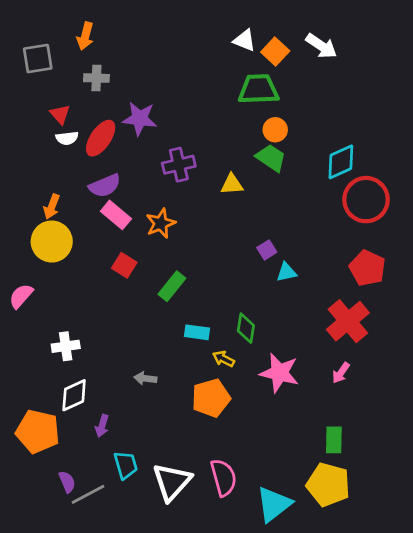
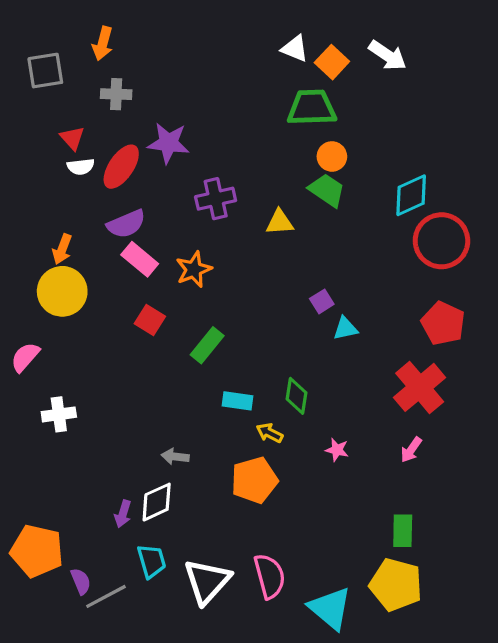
white cross: (66, 346) -> (59, 414), moved
pink star: (279, 373) -> (337, 450), size x0.5
white diamond: (74, 395) -> (157, 502), moved
orange pentagon: (38, 431) -> (37, 551), moved
cyan triangle: (274, 504) -> (330, 608), turned -42

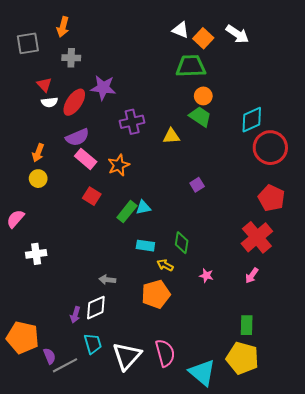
yellow circle: (62, 291) -> (38, 179), size x0.6
cyan triangle: (345, 328) -> (143, 207), moved

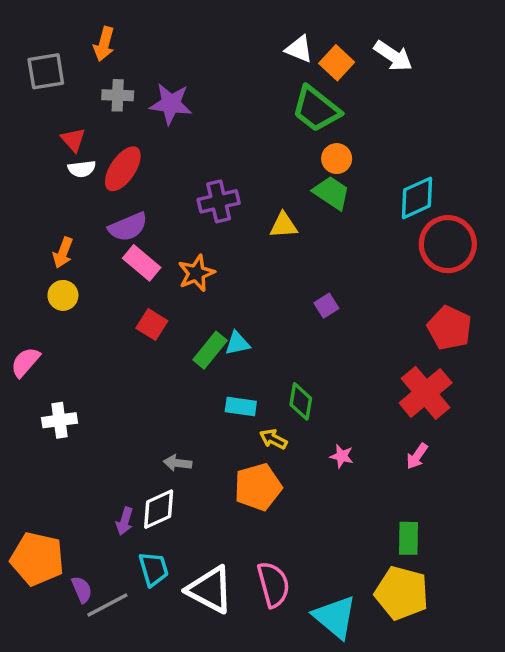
green trapezoid: (191, 66) -> (316, 109), turned -140
purple star: (103, 88) -> (171, 104), moved
white triangle: (127, 356) -> (210, 590), turned -44

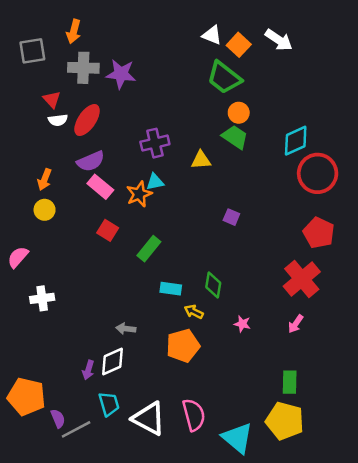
gray cross: (118, 95) -> (83, 68), size x1.4
purple square: (326, 306) -> (231, 217), turned -35
cyan triangle: (237, 343) -> (155, 182), moved

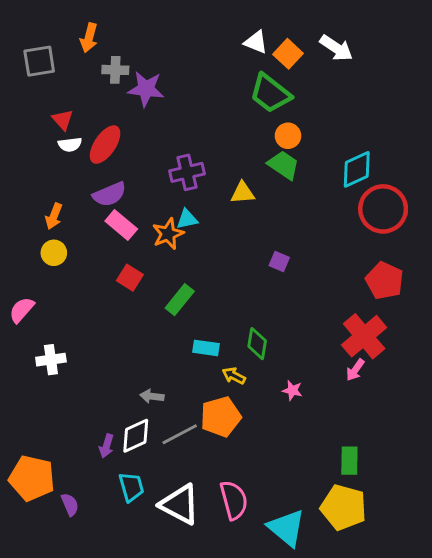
gray cross: (83, 68) -> (115, 70), moved, size x0.7
pink arrow: (296, 324) -> (355, 370), moved
gray line: (76, 429) -> (180, 434), moved

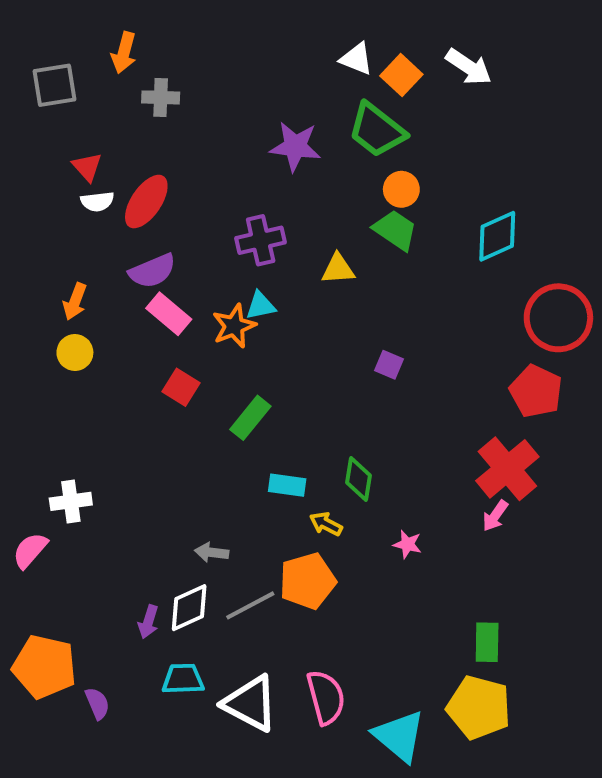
purple star: (146, 89) -> (295, 146), moved
red circle: (383, 209) -> (558, 318), moved
pink semicircle: (22, 310) -> (30, 550), moved
cyan trapezoid: (131, 487) -> (183, 679), turned -76

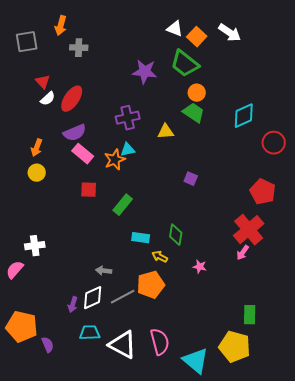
white semicircle: (97, 202) -> (48, 99), turned -35
red circle: (558, 318) -> (274, 143), moved, size x0.7
red square: (181, 387) -> (89, 190), turned -30
green rectangle: (487, 642) -> (250, 315), moved

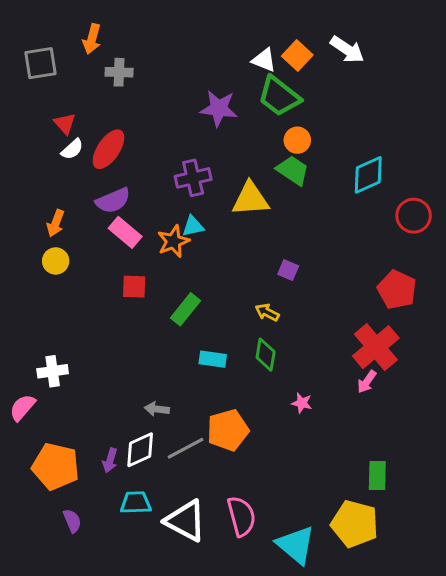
white triangle: (175, 29) -> (264, 60), moved
yellow triangle: (166, 132) -> (250, 199), size x1.5
yellow arrow: (160, 257) -> (267, 312), moved
orange pentagon: (22, 327) -> (56, 466), moved

